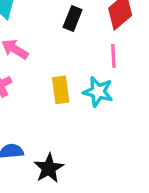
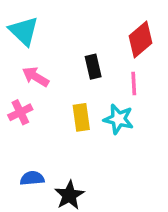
black rectangle: (73, 19) -> (93, 67), moved, turned -35

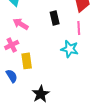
yellow rectangle: (81, 117) -> (27, 61), moved
blue semicircle: (32, 178) -> (12, 76), moved, turned 64

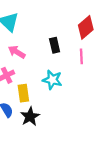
cyan star: (70, 49) -> (52, 80), moved
black star: (41, 94) -> (30, 117), moved

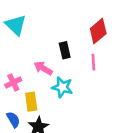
pink arrow: (17, 52) -> (43, 68), moved

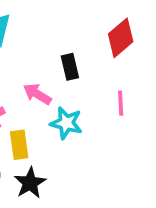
pink line: (93, 62) -> (121, 103), moved

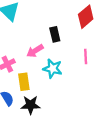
pink arrow: (37, 94) -> (35, 51), turned -63
black star: (30, 183) -> (31, 105), turned 30

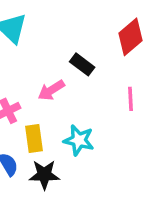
black rectangle: (55, 34) -> (82, 64), turned -40
cyan star: (53, 69) -> (79, 140), moved

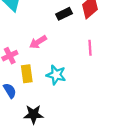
black rectangle: (82, 64) -> (64, 14), moved, turned -63
black star: (44, 175) -> (34, 114), moved

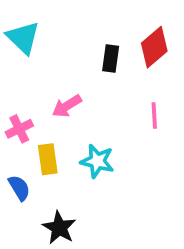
black rectangle: (64, 14) -> (111, 59), turned -56
black star: (34, 114) -> (59, 228), turned 30

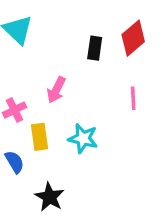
pink arrow: (67, 106) -> (56, 90), turned -32

